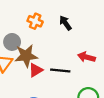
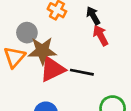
red arrow: (86, 57) -> (101, 35), moved, turned 42
red triangle: (36, 70) -> (52, 69), size x1.5

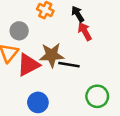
brown star: (42, 51) -> (52, 55), moved
red triangle: (52, 69) -> (28, 65), moved

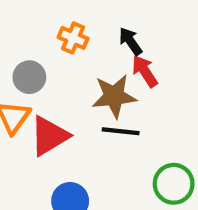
brown star: (52, 55) -> (114, 96), moved

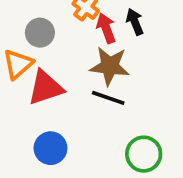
red arrow: (145, 71) -> (106, 28), moved

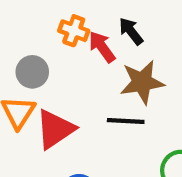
brown star: (110, 66) -> (142, 82), moved

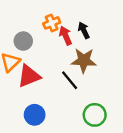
orange cross: (74, 31) -> (52, 23), turned 35
black line: (126, 121) -> (70, 80), turned 35

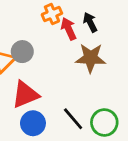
gray circle: (23, 41) -> (22, 52), moved
red triangle: (29, 76) -> (25, 94), moved
black line: (70, 80) -> (73, 119), moved

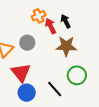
gray circle: (22, 52) -> (27, 43), moved
red triangle: (25, 94) -> (21, 73), turned -45
green circle: (104, 123) -> (77, 75), moved

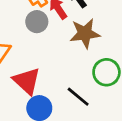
gray circle: (27, 43) -> (37, 22), moved

